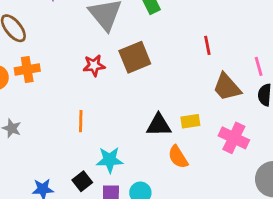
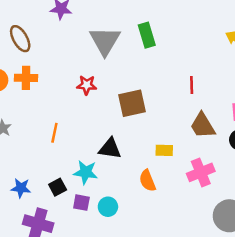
brown square: (135, 57) -> (132, 103), moved
orange line: (81, 121) -> (54, 133), moved
black triangle: (159, 125) -> (110, 149), moved
pink cross: (234, 138) -> (201, 172), turned 32

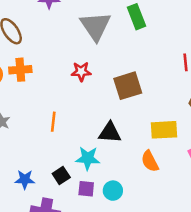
yellow rectangle: (164, 150) -> (164, 130), size x1.5

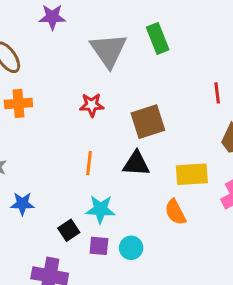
orange line: (53, 122) -> (89, 163), moved
black triangle: (110, 133) -> (136, 164), moved
blue star: (25, 179) -> (22, 204), moved

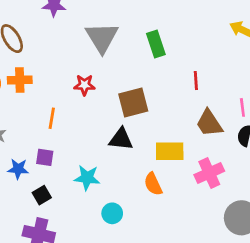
green rectangle: (158, 39) -> (156, 44), moved
orange line: (89, 163) -> (52, 118), moved
black square: (69, 230) -> (42, 195), moved
purple square: (99, 246) -> (45, 157), moved

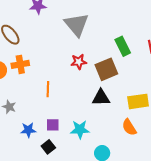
green rectangle: (156, 44) -> (123, 46), moved
red star: (84, 85) -> (79, 62), moved
purple square: (45, 157) -> (53, 125), moved

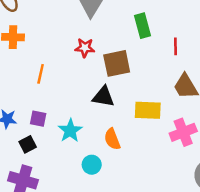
green rectangle: (123, 46) -> (143, 26), moved
orange semicircle: (129, 127) -> (112, 139), moved
cyan star: (80, 129) -> (70, 131), turned 30

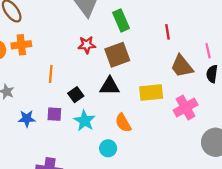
green rectangle: (143, 26) -> (121, 20), moved
black square: (28, 144) -> (76, 95), moved

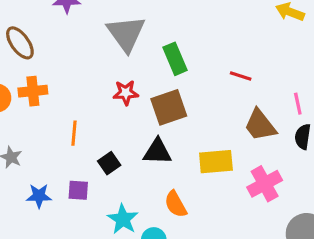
red line: (168, 32) -> (241, 76), turned -64
cyan star: (85, 121) -> (123, 219), moved

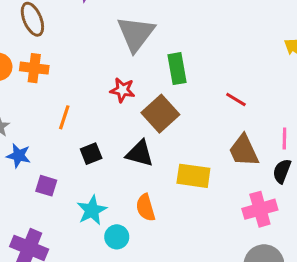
brown square: (169, 107) -> (160, 114), turned -36
pink cross: (265, 184) -> (260, 209), moved
purple square: (78, 190) -> (46, 186), moved
blue star: (39, 196) -> (19, 156), moved

